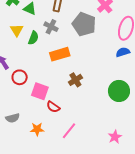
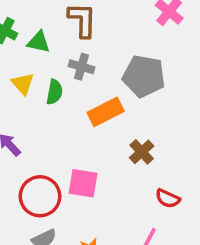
gray pentagon: (84, 24) -> (144, 76), moved
red circle: (20, 77) -> (40, 196), moved, size x1.5
red semicircle: (53, 107) -> (168, 199), moved

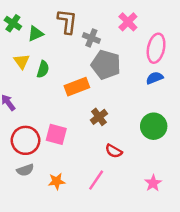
green triangle: (39, 42) -> (36, 34), turned -42
gray cross: (81, 67) -> (91, 38), moved

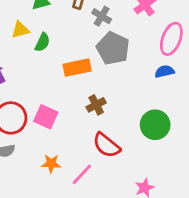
yellow triangle: (22, 61) -> (20, 30), turned 42
red semicircle: (114, 151) -> (106, 145), size x1.5
orange star: (57, 181) -> (51, 163), moved

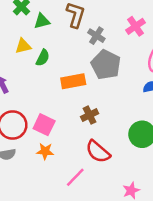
orange star: (51, 163) -> (45, 151), moved

